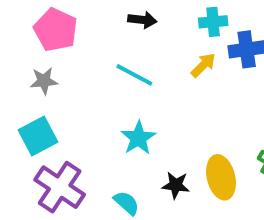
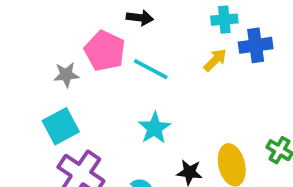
black arrow: (142, 20) -> (140, 18), moved
pink pentagon: (56, 30) -> (105, 51), moved

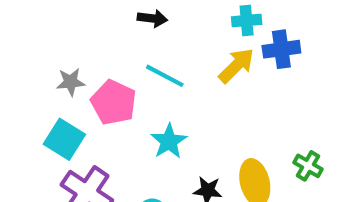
pink pentagon: (105, 51) -> (114, 102), moved
yellow arrow: (215, 60) -> (236, 66), size x1.4
cyan square: (61, 126) -> (64, 139), turned -30

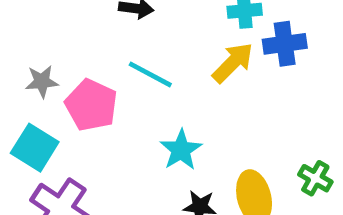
cyan star: (169, 141) -> (181, 150), moved

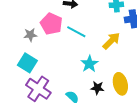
yellow arrow: (233, 63) -> (111, 41), moved
pink pentagon: (91, 105) -> (51, 24), moved

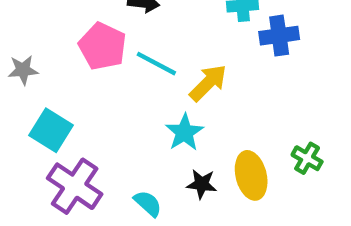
gray star: (30, 35) -> (23, 70), moved
yellow arrow: (111, 41) -> (208, 83), moved

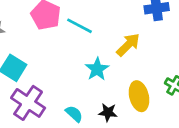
yellow arrow: (208, 83) -> (128, 45), moved
black star: (202, 184) -> (108, 112), moved

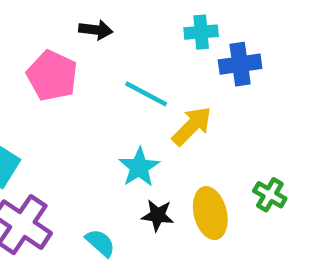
cyan line: (79, 26) -> (146, 94), moved
black star: (108, 112) -> (158, 215), moved

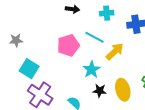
cyan cross: (201, 32) -> (107, 13), moved
pink pentagon: (52, 76) -> (68, 45), moved, turned 30

